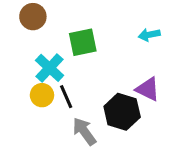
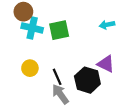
cyan cross: (50, 68) -> (32, 28), moved, turned -30
black line: (66, 97) -> (57, 77), moved

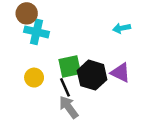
green square: (59, 30) -> (70, 66), moved
black hexagon: (87, 80) -> (92, 75), moved

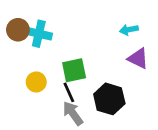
brown circle: (27, 13) -> (18, 30), moved
purple triangle: (120, 73) -> (138, 58), moved
black hexagon: (92, 75) -> (109, 99), moved

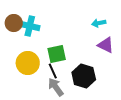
yellow circle: (36, 82) -> (28, 63), size x1.5

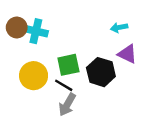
black line: (53, 71) -> (64, 85), turned -35
black hexagon: (84, 76) -> (101, 72), moved
gray arrow: (56, 87) -> (67, 105), turned -114

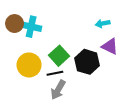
green square: (68, 65) -> (59, 56), turned -30
black line: (64, 85) -> (55, 73), turned -42

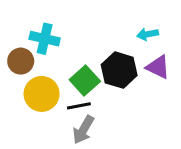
brown circle: (15, 24) -> (21, 61), moved
black hexagon: (87, 62) -> (119, 70), moved

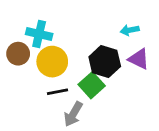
green square: (85, 80) -> (92, 85), moved
yellow circle: (42, 94) -> (52, 62), moved
black line: (79, 106) -> (57, 92), moved

